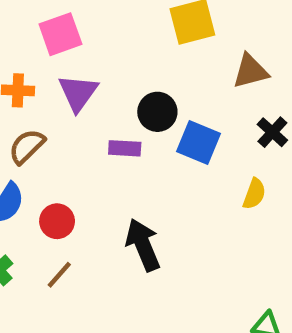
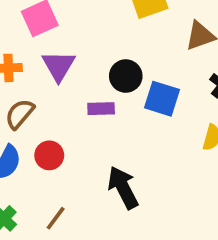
red circle: (57, 221) -> (49, 155), moved

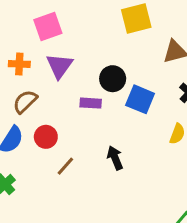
black arrow: (123, 188) -> (115, 158), moved, size x0.7
brown line: (56, 218) -> (65, 166), moved

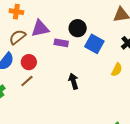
purple triangle: (59, 66) -> (40, 28), moved, turned 36
brown line: (65, 166) -> (27, 81), moved

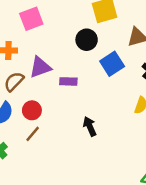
black circle: (78, 28) -> (87, 40), moved
blue square: (94, 44) -> (112, 64), moved, turned 36

